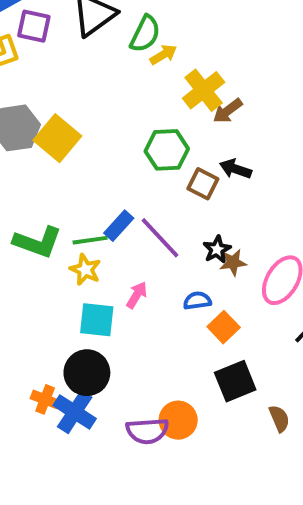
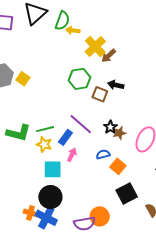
yellow arrow: (163, 55) -> (73, 30), turned -136
yellow square: (57, 138) -> (23, 79), size x0.6
blue rectangle: (119, 226) -> (65, 137), moved

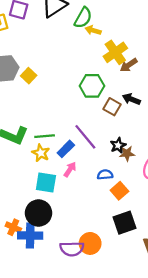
blue cross: (46, 218) -> (30, 236), turned -35

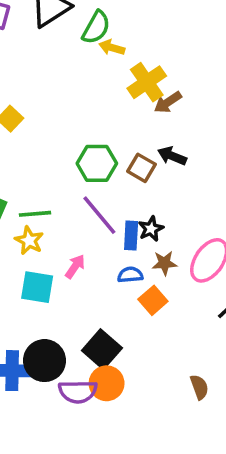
green hexagon: (92, 86) -> (97, 163), moved
blue rectangle: (66, 149) -> (131, 236), moved, turned -42
brown star: (127, 153) -> (164, 263), moved
black circle: (39, 213) -> (44, 361), moved
black square: (125, 223) -> (102, 349), moved, turned -30

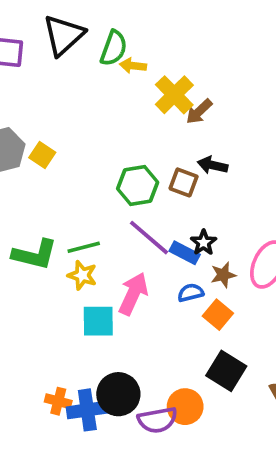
blue rectangle: (131, 236) -> (185, 253), turned -56
pink arrow: (75, 266) -> (133, 294), size x1.6
black square: (102, 349) -> (226, 371), moved

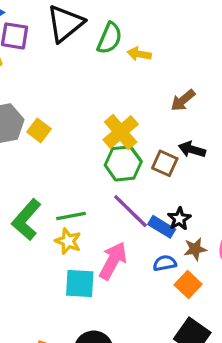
yellow arrow: (133, 66) -> (139, 54), moved
yellow cross: (174, 95) -> (121, 132), moved
green L-shape: (35, 254) -> (26, 220), turned 114

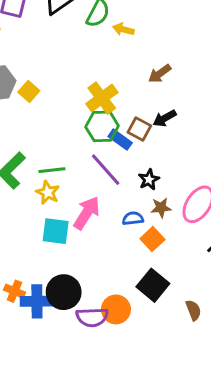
black arrow: (192, 149) -> (165, 118), turned -50
blue rectangle: (162, 227) -> (120, 140), moved

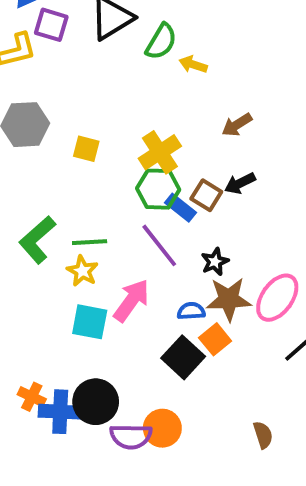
yellow square: (29, 91) -> (86, 149), moved, turned -30
brown star: (161, 208) -> (229, 299), size x1.6
black square: (153, 285) -> (183, 357), moved

